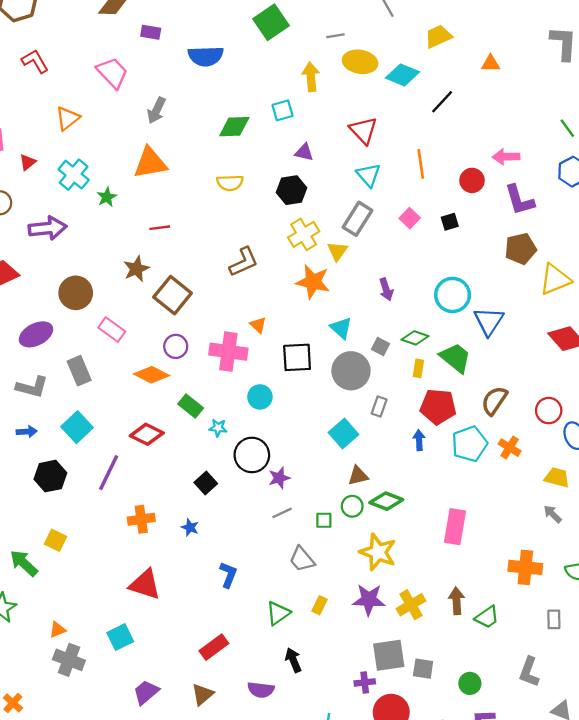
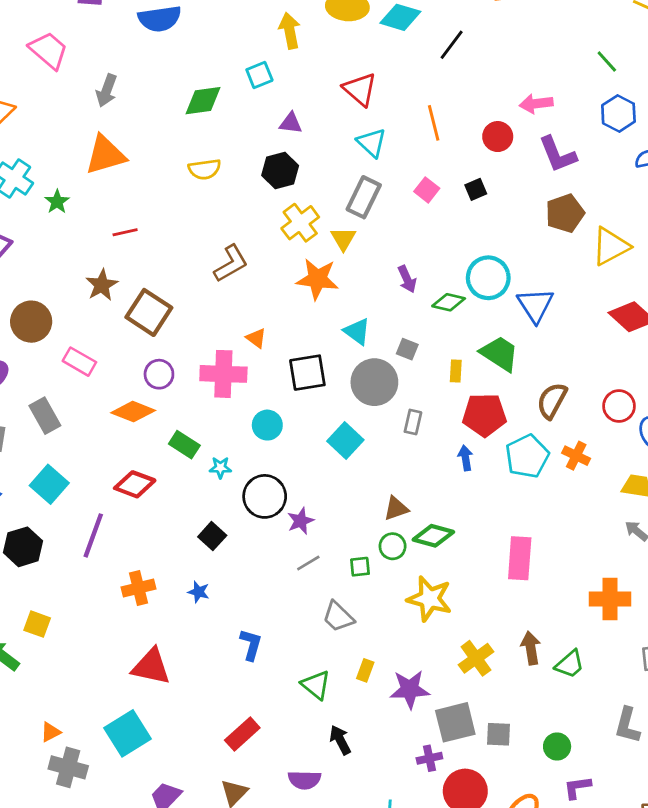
green diamond: (415, 338) -> (449, 302), moved
cyan square: (343, 434) -> (345, 440), moved
purple star: (369, 600) -> (410, 689), moved
green triangle: (278, 613) -> (316, 685), turned -40
cyan square: (120, 637) -> (128, 733), size x1.4

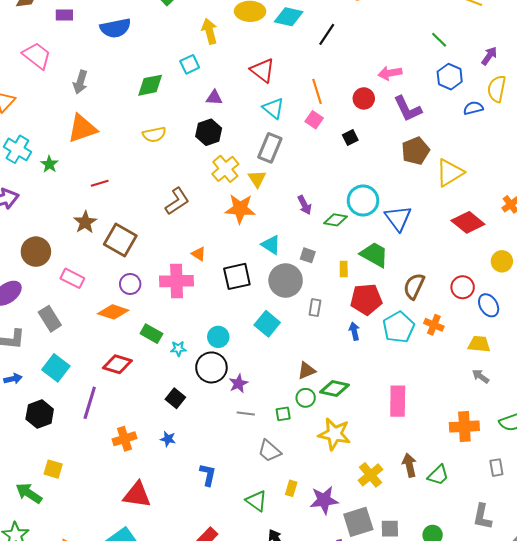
pink square: (427, 190) -> (314, 120), moved
cyan circle: (267, 425) -> (218, 337), moved
gray line: (308, 563) -> (246, 413), turned 42

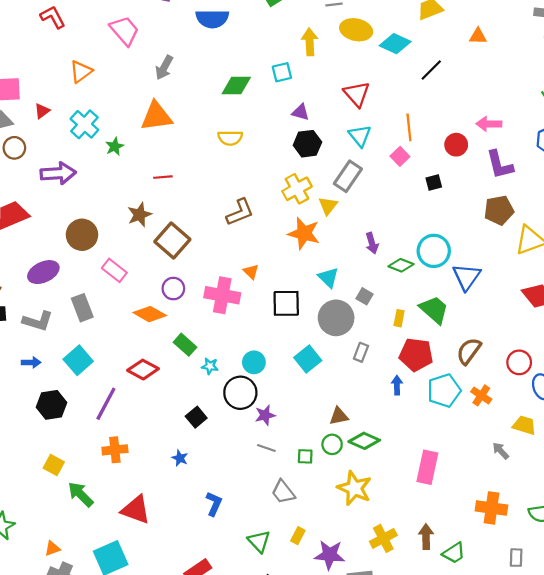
black hexagon: (209, 132) -> (307, 144), moved
gray arrow: (480, 376) -> (501, 451), moved
orange cross: (125, 439) -> (115, 450), moved
green arrow: (29, 493) -> (81, 494), moved

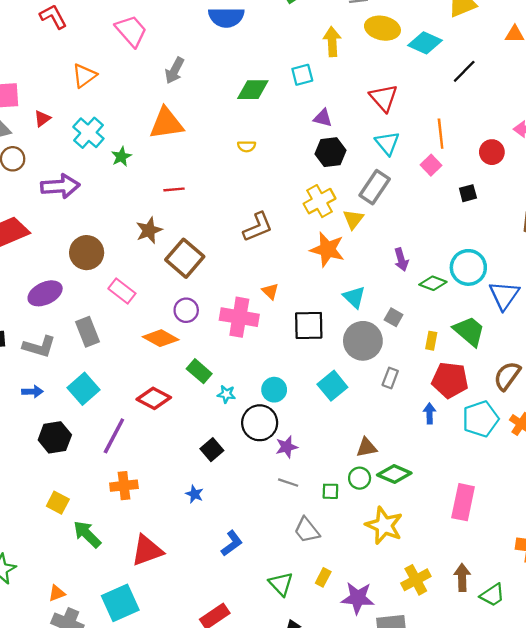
yellow semicircle: (230, 138) -> (247, 146), size x0.7
blue L-shape: (214, 504) -> (232, 543), turned 30
red triangle: (136, 510) -> (147, 550), turned -40

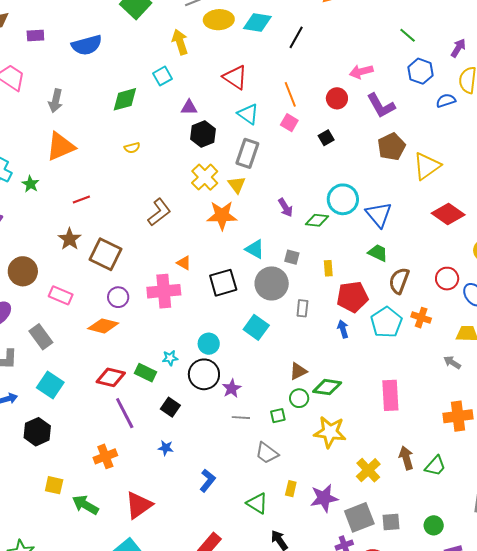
green trapezoid: (469, 331) -> (378, 253), moved, size x0.7
green rectangle: (199, 371) -> (145, 373), moved
purple line: (114, 436) -> (125, 413), moved, turned -40

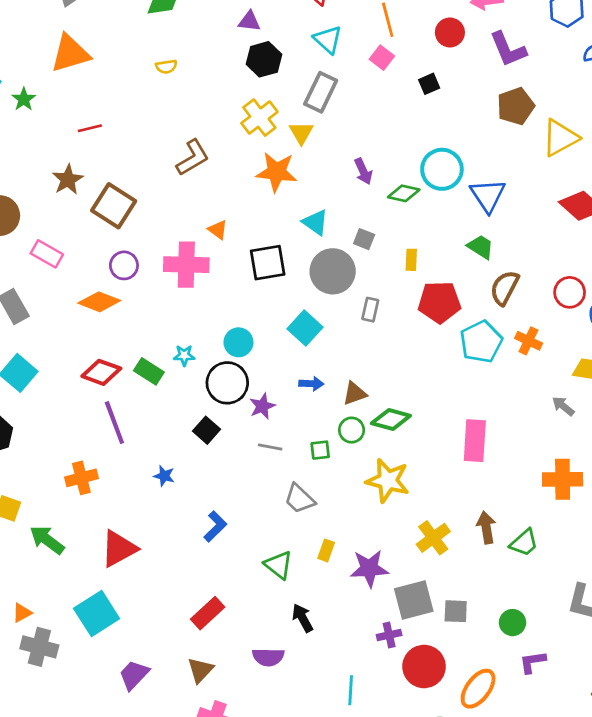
blue arrow: (343, 329) -> (311, 384), moved, turned 102
black square: (170, 407) -> (207, 430), moved

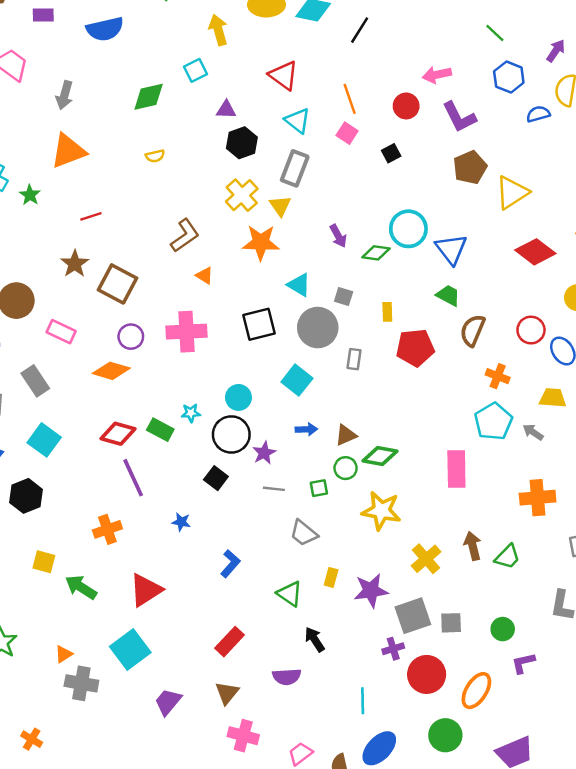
orange triangle: (218, 230) -> (205, 276), moved
cyan pentagon: (481, 342) -> (493, 421), moved

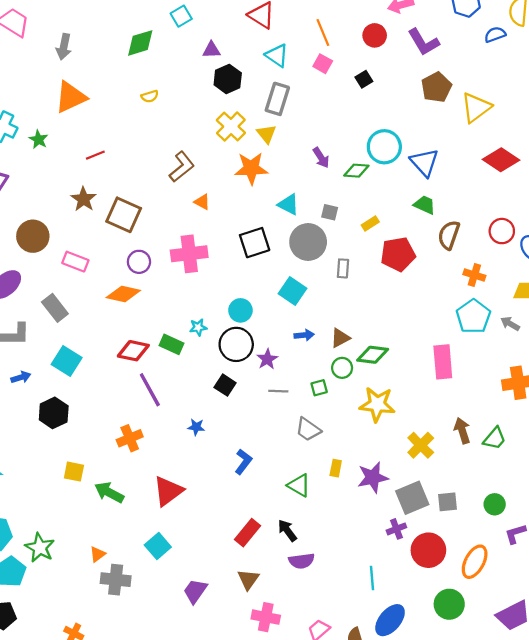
yellow rectangle: (387, 312) -> (370, 223), turned 63
black arrow: (315, 639) -> (287, 530), moved
cyan square: (130, 650) -> (158, 546), size x0.7

